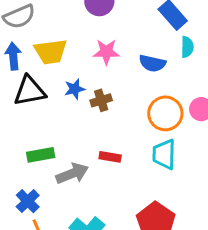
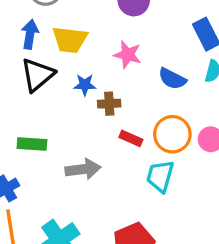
black triangle: (30, 91) -> (38, 75), turned -44
red rectangle: (110, 157) -> (131, 138), moved
gray arrow: (72, 173) -> (83, 169), moved

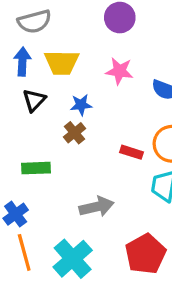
black triangle: (38, 75) -> (34, 100), size x0.7
brown cross: (109, 104) -> (74, 133), moved, turned -30
gray arrow: (83, 169) -> (97, 207), moved

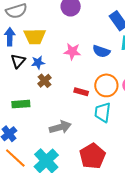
pink star: (119, 71) -> (72, 51), moved
blue star: (81, 105) -> (38, 63), moved
orange line: (24, 252) -> (15, 158), turned -30

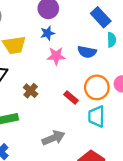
blue star: (38, 63) -> (47, 33), moved
red rectangle: (81, 92) -> (71, 97), turned 32

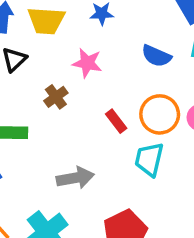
pink star: (56, 56) -> (87, 63), moved

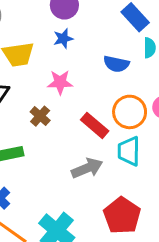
red rectangle: (116, 121) -> (95, 125), size x1.4
gray arrow: (75, 178) -> (87, 168), moved

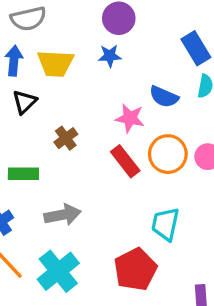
pink star: (60, 82) -> (130, 118), moved
cyan trapezoid: (129, 151) -> (165, 224), moved
gray arrow: (87, 168) -> (63, 215), moved

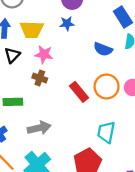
pink star: (130, 118) -> (44, 54), moved
brown cross: (66, 138) -> (40, 78), turned -32

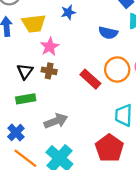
pink star: (44, 54) -> (50, 47), turned -30
black triangle: (12, 55) -> (25, 71), moved

